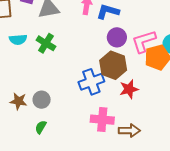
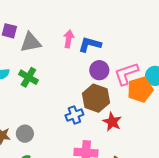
blue cross: (91, 82) -> (74, 115), size x0.7
red star: (129, 89) -> (112, 122), turned -30

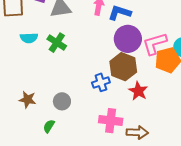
purple circle: (99, 70) -> (128, 39), size x1.4
gray circle: (25, 134) -> (62, 101), moved

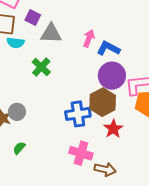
cyan semicircle: (29, 38) -> (15, 43), moved
blue cross: (101, 82) -> (78, 114), size x1.4
gray circle: (62, 101) -> (17, 112), moved

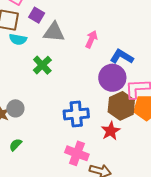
blue L-shape: (108, 48) -> (122, 57), moved
brown hexagon: (103, 102) -> (121, 106), moved

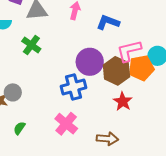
purple circle: (112, 78) -> (90, 62), moved
red star: (111, 131) -> (123, 101), moved
pink cross: (77, 153) -> (66, 124), moved, turned 30

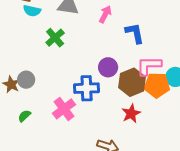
blue L-shape: (108, 22) -> (135, 33), turned 45
purple circle: (90, 62) -> (108, 67), size x0.7
pink cross: (66, 124) -> (64, 109), moved

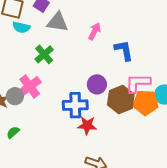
pink cross: (64, 109) -> (30, 86), moved
red star: (131, 113) -> (87, 125), moved, turned 30

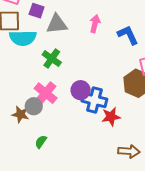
cyan semicircle: (21, 27) -> (23, 38), size x1.5
purple circle: (97, 84) -> (81, 90), moved
blue cross: (75, 105) -> (94, 100), turned 30

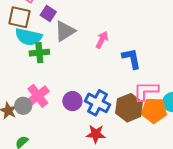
gray triangle: (57, 24) -> (65, 31), turned -40
green cross: (52, 59) -> (39, 53), moved, turned 36
blue cross: (94, 100) -> (97, 103), moved

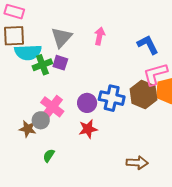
purple square: (48, 13) -> (60, 63), moved
blue L-shape: (131, 58) -> (148, 45), moved
red star: (96, 134) -> (88, 129), moved

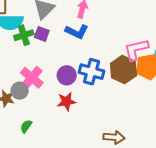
blue L-shape: (148, 45) -> (77, 32), moved, turned 140

